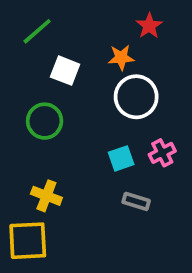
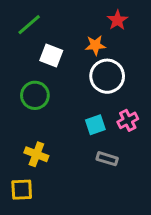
yellow square: (28, 241) -> (22, 190), size x0.7

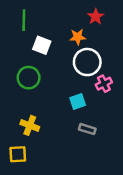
green line: (29, 25) -> (24, 20), turned -48
pink cross: (128, 120) -> (104, 84), moved

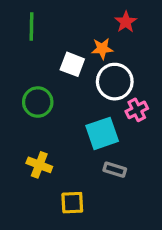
white square: (42, 45) -> (72, 64), moved
cyan square: (78, 102) -> (102, 133), size x1.5
yellow square: (18, 154) -> (72, 203), moved

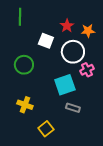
red star: (126, 22) -> (67, 26), moved
orange star: (102, 49) -> (88, 31), moved
yellow square: (72, 203) -> (46, 129), turned -35

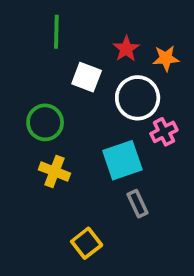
green line: (20, 17) -> (56, 32), moved
yellow cross: (25, 105) -> (54, 171), moved
gray rectangle: (73, 108) -> (138, 204), turned 48

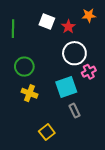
green line: (56, 32) -> (13, 29), moved
orange star: (166, 58) -> (89, 15), moved
white square: (87, 77) -> (47, 22), moved

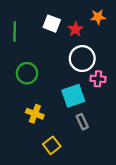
pink cross: (89, 72) -> (98, 79), turned 32
yellow cross: (29, 93) -> (35, 114), moved

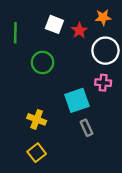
white circle: (82, 59) -> (105, 51), moved
green circle: (27, 73) -> (43, 62), moved
yellow square: (52, 145) -> (37, 153), moved

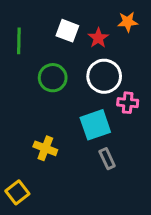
white circle: (105, 51) -> (104, 76), moved
yellow square: (37, 153) -> (17, 192), moved

